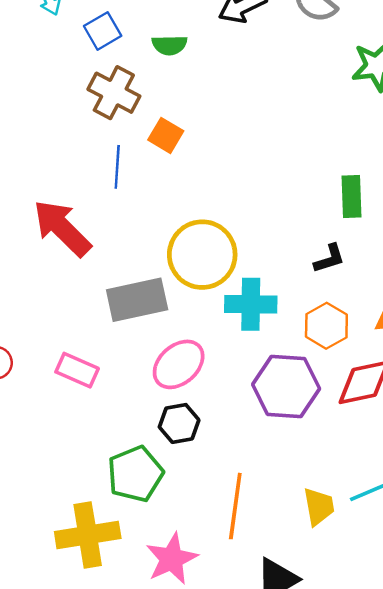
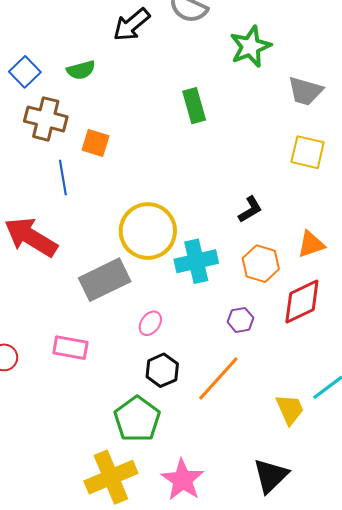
green rectangle: (351, 196) -> (194, 106), moved
pink ellipse: (179, 364) -> (150, 323), size x0.6
purple hexagon: (286, 387) -> (240, 320), size x0.5
orange line: (235, 506) -> (218, 379), moved, turned 48

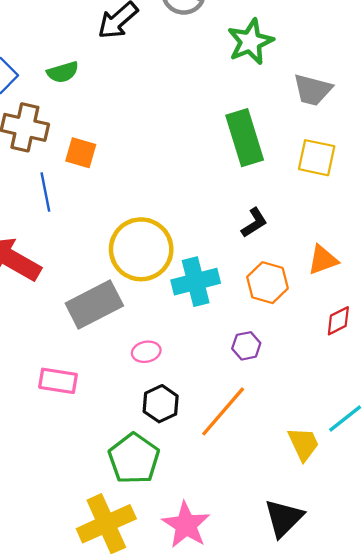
green rectangle: (194, 106) -> (245, 138), moved, size x1.4
red diamond: (302, 302) -> (338, 321), moved, size x0.6
pink ellipse: (150, 323) -> (146, 352), turned 45

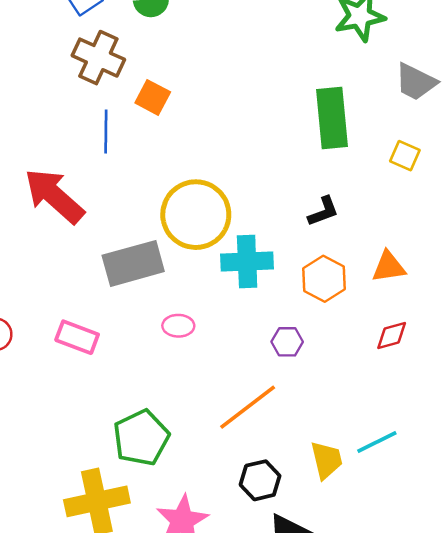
yellow square: (317, 158) -> (405, 156), size x0.7
black hexagon: (161, 404) -> (260, 480), moved

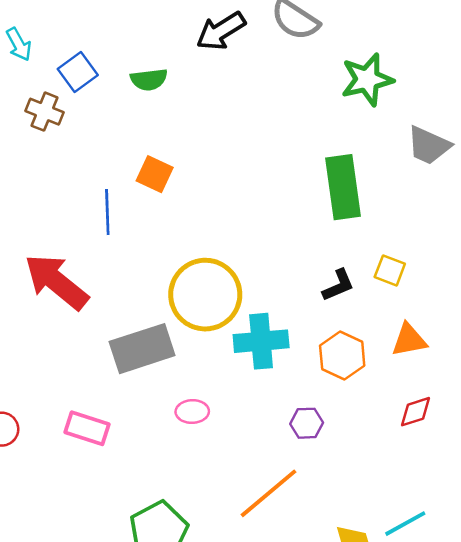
brown cross: (98, 58) -> (44, 112), moved, size x0.7
yellow square: (405, 156) -> (390, 270), moved

